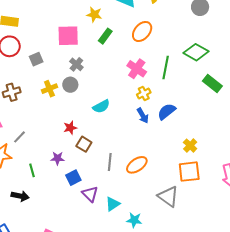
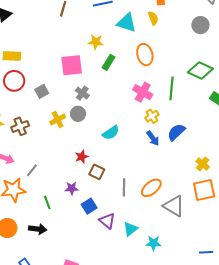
orange ellipse: (142, 31) -> (145, 55), turned -50
gray triangle: (168, 197) -> (174, 206), moved

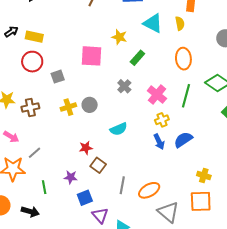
orange ellipse: (145, 55) -> (183, 59), moved
green rectangle: (109, 62) -> (137, 58), moved
gray cross: (82, 93) -> (124, 86), moved
yellow cross: (203, 164) -> (204, 176), turned -32

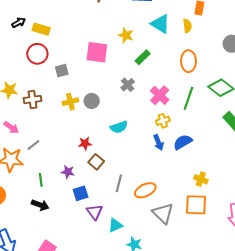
black arrow: (30, 212) -> (40, 205), moved

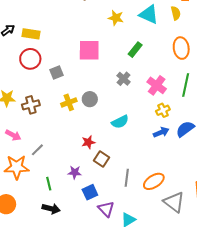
yellow star: (126, 35) -> (116, 18), moved
blue arrow: (159, 142) -> (161, 132), turned -84

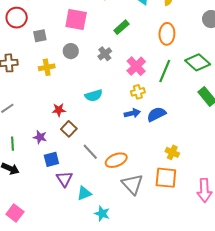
gray circle: (90, 99) -> (71, 51), moved
gray line: (127, 178) -> (90, 152), turned -60

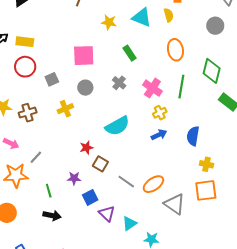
green rectangle: (121, 27) -> (130, 53), turned -70
green diamond: (198, 62) -> (212, 71), turned 75
cyan semicircle: (94, 96) -> (117, 126), size x1.4
blue semicircle: (156, 114) -> (193, 136), moved, turned -42

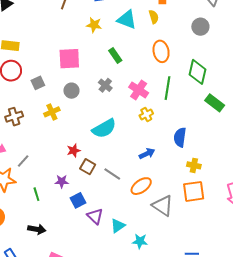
blue arrow: (159, 135) -> (147, 154), moved
gray line: (126, 182) -> (112, 174), moved
black arrow: (52, 215) -> (37, 229), moved

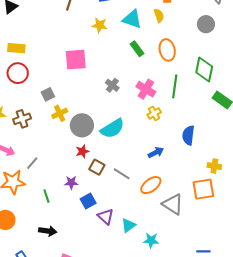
green rectangle: (115, 55) -> (137, 49), moved
gray square: (38, 83) -> (48, 94), moved
gray circle: (71, 91) -> (82, 125), moved, size x1.5
yellow cross: (194, 165) -> (214, 166), moved

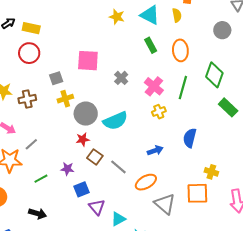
pink square: (76, 60) -> (88, 61), moved
green line: (46, 196) -> (41, 179), turned 72

